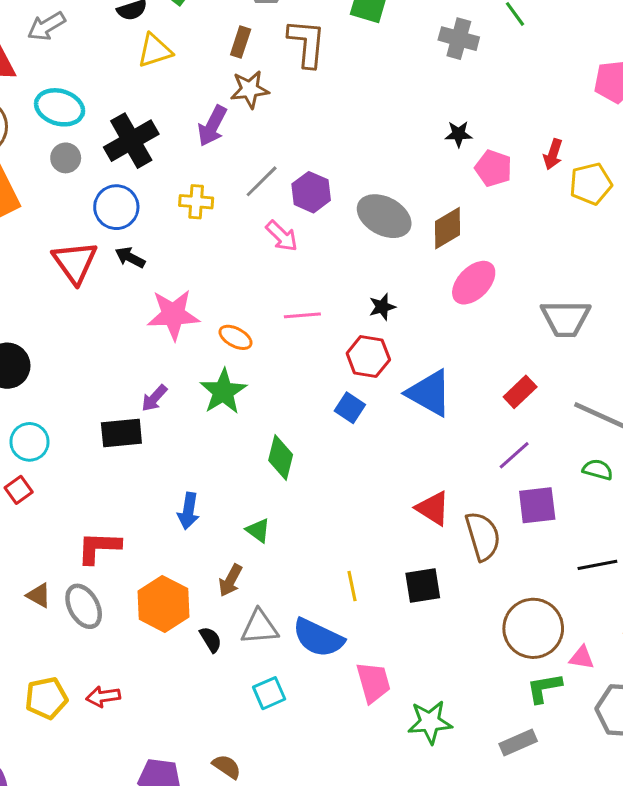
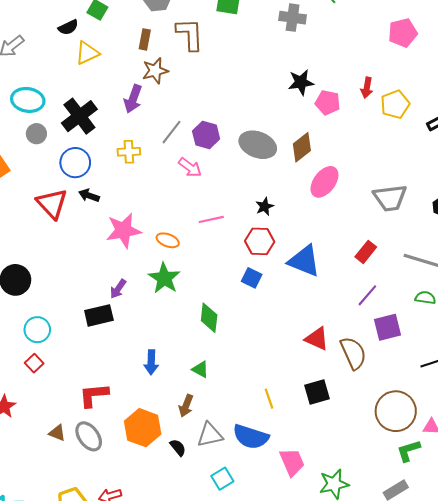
black star: (459, 134) -> (301, 82), size x1.4

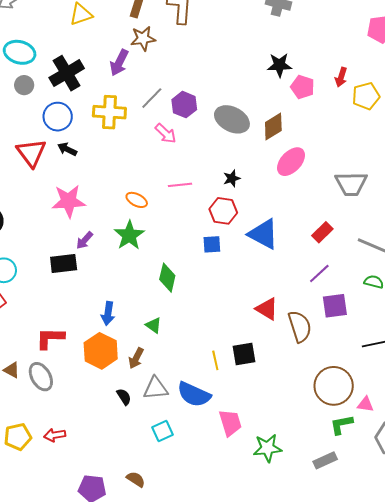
yellow cross: (129, 152) -> (109, 112), size x1.5
pink star: (123, 230) -> (69, 201), moved
blue square: (252, 278) -> (212, 244), turned -36
black square: (317, 392) -> (244, 354), moved
orange hexagon: (143, 428) -> (101, 351), moved

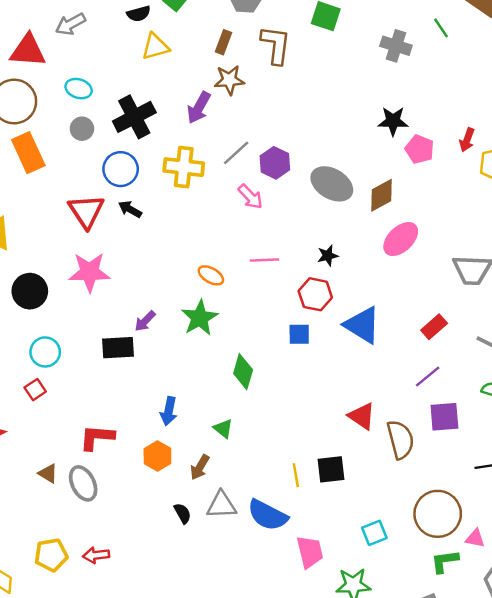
cyan ellipse: (20, 52) -> (79, 89), size x0.7
pink star: (69, 201) -> (89, 272), moved
orange hexagon: (101, 351) -> (157, 456), size x0.7
cyan square: (163, 431) -> (374, 533), moved

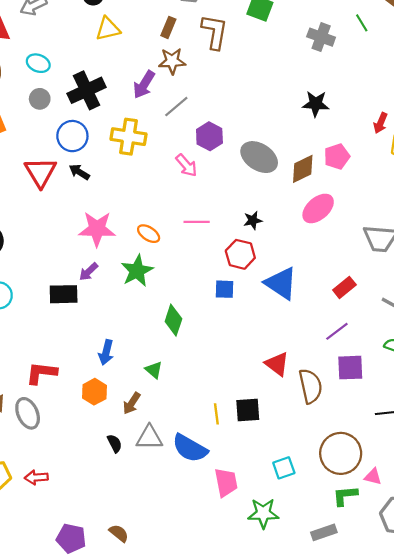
pink pentagon: (420, 149) -> (337, 157), moved, turned 30
gray line: (236, 153) -> (176, 107), moved
pink star: (89, 272) -> (97, 229), moved

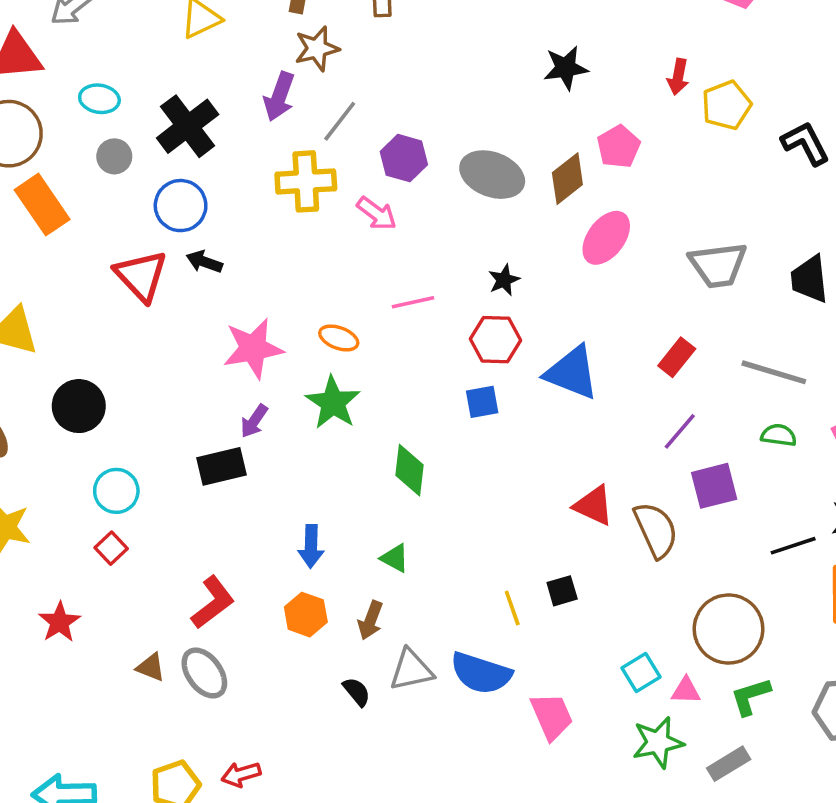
yellow cross: (128, 137) -> (306, 181), moved
red L-shape: (41, 373) -> (213, 602), turned 148
black square: (248, 410) -> (562, 591), size x0.7
pink triangle: (373, 477) -> (686, 691), moved
green star: (263, 513) -> (658, 742), moved

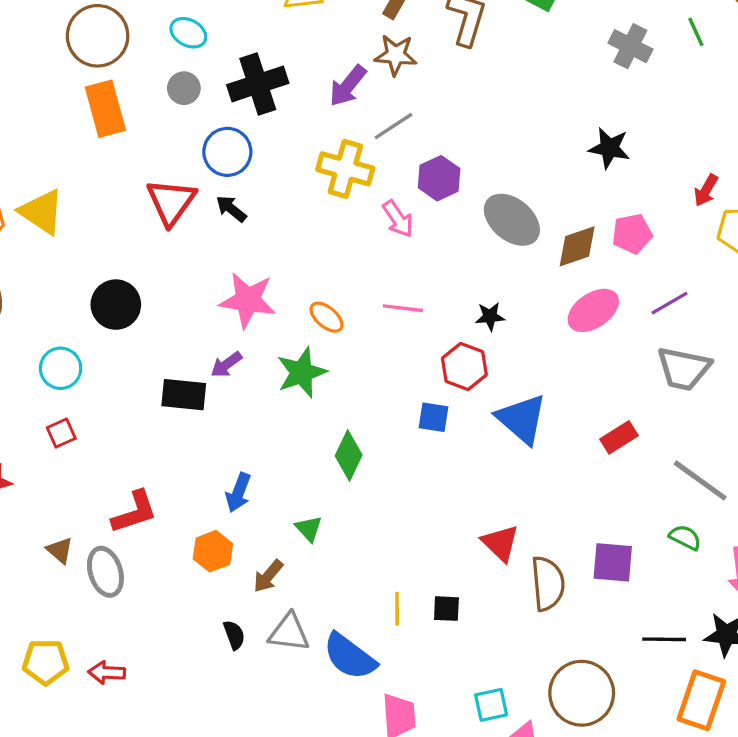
black circle: (79, 406) -> (116, 305), moved
purple line: (680, 431) -> (669, 303), moved
cyan circle: (116, 491) -> (61, 368), moved

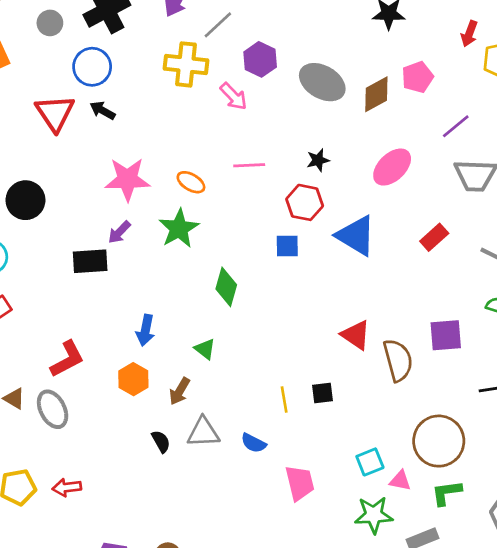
pink ellipse: (593, 310) -> (392, 167), moved
blue semicircle: (350, 657) -> (254, 443), size x0.6

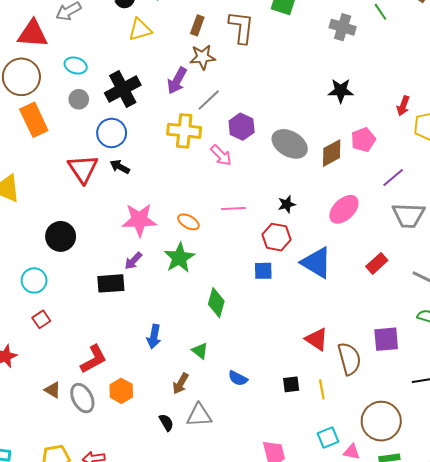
orange hexagon: (133, 379) -> (121, 391), moved
yellow line: (284, 400) -> (322, 389), moved
blue semicircle: (254, 443) -> (238, 378), moved

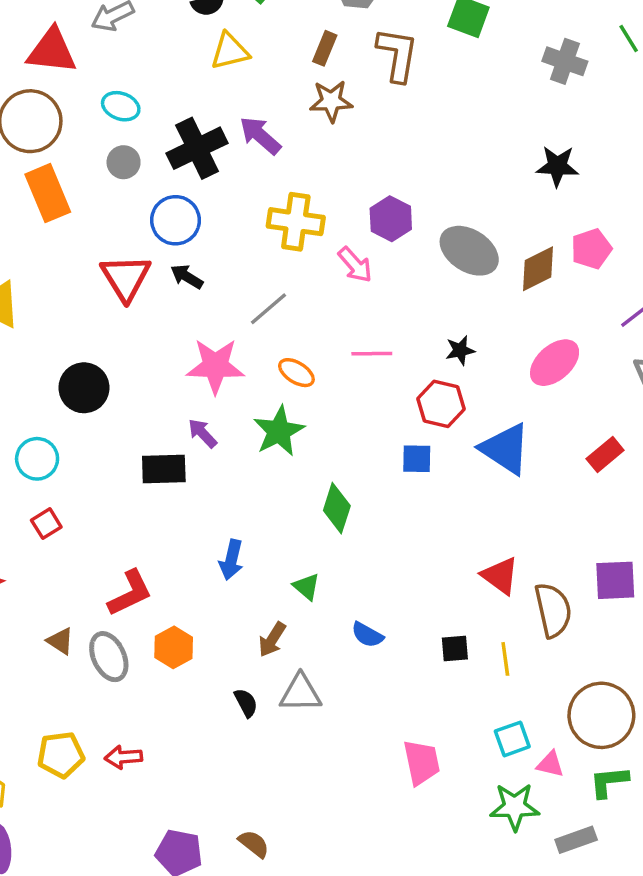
purple arrow: (177, 81) -> (260, 136), moved, turned 100
gray line: (209, 100) -> (269, 309), moved
purple arrow: (133, 261) -> (203, 433), turned 90

